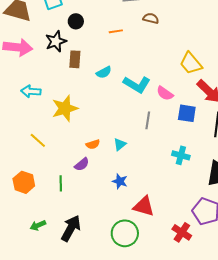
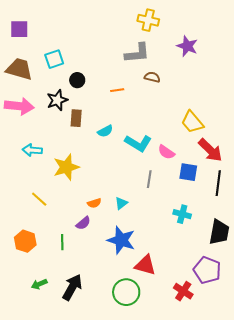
blue star: (120, 181) -> (121, 240), size x1.8

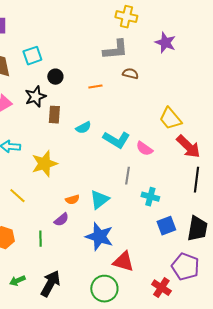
blue square: (188, 172) -> (166, 226), moved, turned -30
cyan triangle: (121, 203) -> (99, 200), size x1.5
cyan cross: (182, 214) -> (150, 197), moved

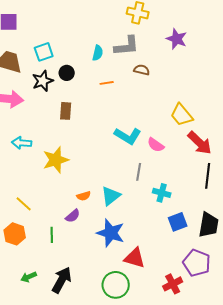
black star: (35, 97) -> (43, 81), moved
cyan semicircle: (83, 128) -> (98, 53), moved, turned -49
yellow line: (17, 196) -> (24, 204), moved
red cross: (161, 288) -> (173, 284), turned 30

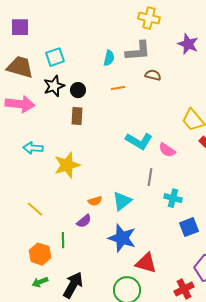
black circle: (67, 73) -> (78, 90), moved
orange hexagon: (15, 234) -> (40, 254), moved

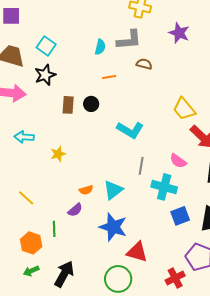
cyan square: (55, 57) -> (46, 46), turned -36
black circle: (78, 90) -> (91, 104), moved
pink semicircle: (167, 150) -> (178, 161), moved
yellow star: (67, 165) -> (58, 154), size x0.6
cyan cross: (173, 198) -> (164, 187), size x1.4

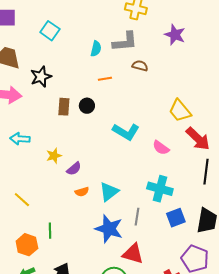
cyan square: (46, 46) -> (50, 31), moved
pink semicircle: (178, 161) -> (161, 148), moved
gray line: (141, 166) -> (137, 217), moved
purple semicircle: (75, 210) -> (74, 169), moved

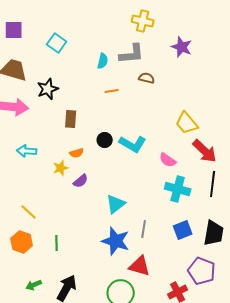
black circle: (87, 106) -> (105, 140), moved
cyan cross: (160, 189) -> (178, 189), moved
orange semicircle: (82, 192) -> (77, 153), moved
orange hexagon: (27, 245) -> (22, 242), moved

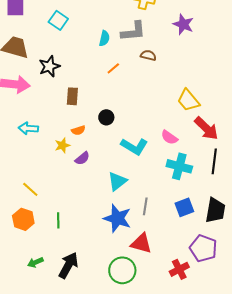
orange line: (112, 91) -> (113, 68), turned -32
cyan L-shape: (133, 144) -> (134, 146), moved

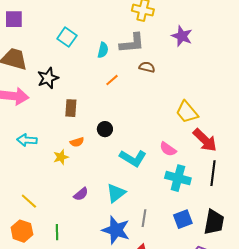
cyan square: (58, 20) -> (67, 37), moved
purple semicircle: (82, 158) -> (81, 194), moved

